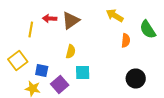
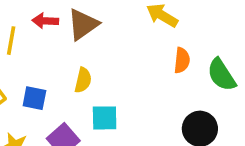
green semicircle: (148, 30) -> (221, 75), moved
blue square: (42, 70) -> (34, 98), moved

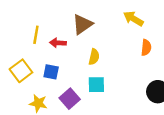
red arrow: (45, 21) -> (58, 43), moved
yellow semicircle: (83, 80) -> (94, 57), moved

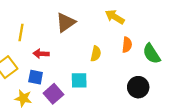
red arrow: (58, 43) -> (41, 54), moved
yellow semicircle: (94, 57) -> (96, 54), moved
blue square: (51, 72) -> (36, 77), moved

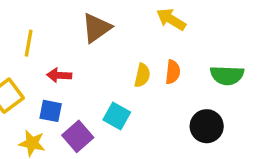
orange semicircle: (127, 45) -> (173, 72), moved
green semicircle: (152, 54) -> (227, 75), turned -55
cyan square: (79, 80) -> (117, 116), turned 30

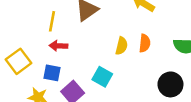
yellow line: (29, 43) -> (52, 21), moved

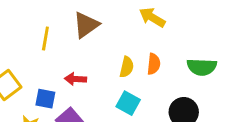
red arrow: (58, 46) -> (75, 79), moved
cyan square: (102, 77) -> (128, 103), moved

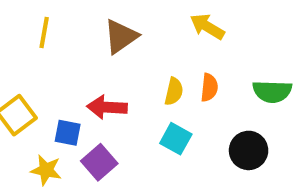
yellow line: (45, 38) -> (44, 32), moved
red arrow: (75, 79) -> (107, 107), size x1.4

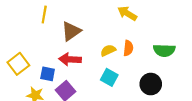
yellow line: (44, 32) -> (44, 14), moved
brown triangle: (121, 36) -> (71, 31), moved
yellow semicircle: (174, 91) -> (108, 50), turned -128

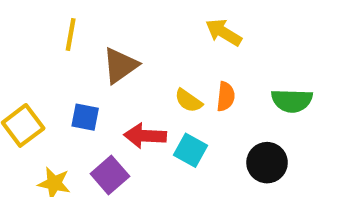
yellow semicircle: (108, 50) -> (188, 101), turned -120
red arrow: (70, 59) -> (145, 136), moved
blue square: (48, 74) -> (85, 117), moved

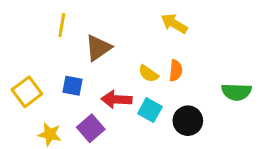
green semicircle: (292, 101) -> (236, 92), moved
black circle: (267, 163) -> (188, 121), moved

